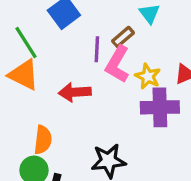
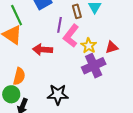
brown rectangle: (123, 37) -> (77, 11), moved, turned -72
purple cross: (160, 107) -> (94, 66), turned -30

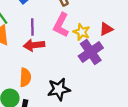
purple line: (60, 25) -> (32, 27), moved
orange semicircle: (19, 76) -> (25, 77), moved

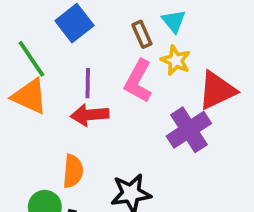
red triangle: (106, 29) -> (217, 90), size x1.6
yellow star: (82, 32) -> (176, 60), moved

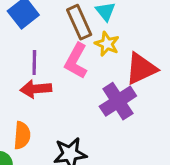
brown rectangle: (142, 34) -> (79, 22), size x1.5

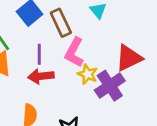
brown rectangle: (79, 22) -> (61, 23), moved
yellow star: (107, 44) -> (88, 74), moved

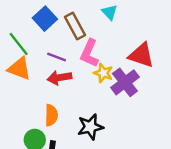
purple line: (39, 54) -> (57, 57), turned -66
red triangle: (129, 58) -> (141, 55), turned 48

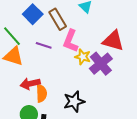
red arrow: (59, 78) -> (30, 84), moved

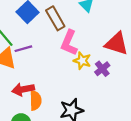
purple line: (44, 45) -> (23, 49), moved, turned -35
purple cross: (101, 64) -> (102, 69), size x0.6

